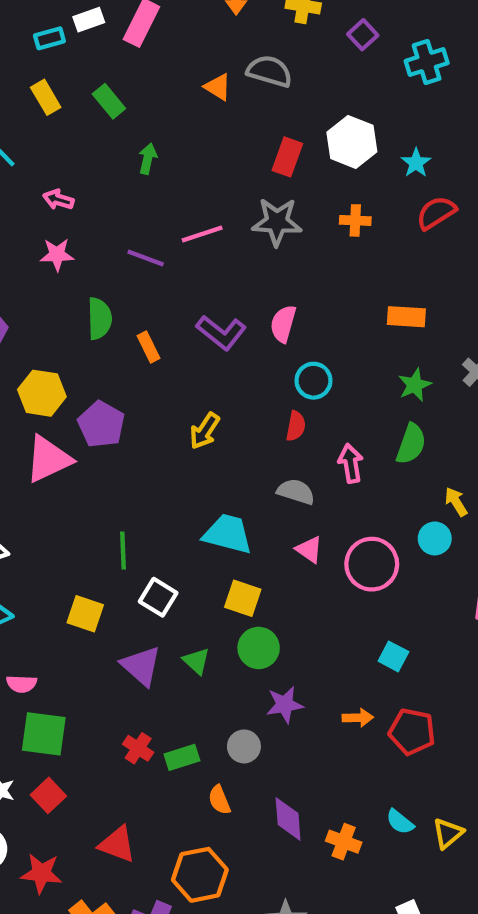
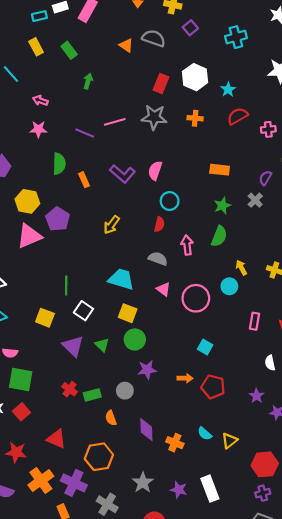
purple square: (363, 35) -> (190, 28), moved

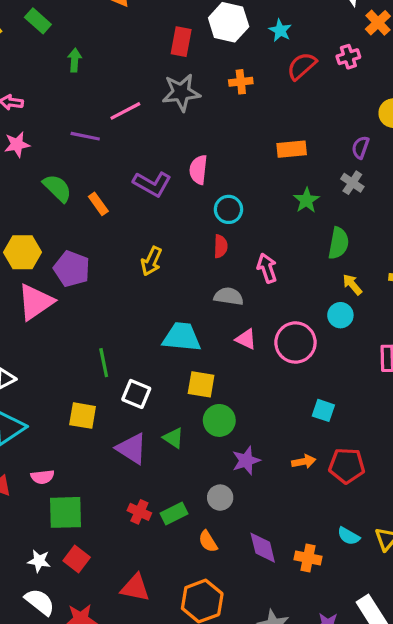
pink cross: (268, 129) -> (348, 57), moved
green semicircle: (59, 164) -> (57, 188), turned -35
green semicircle: (219, 236) -> (338, 243), moved

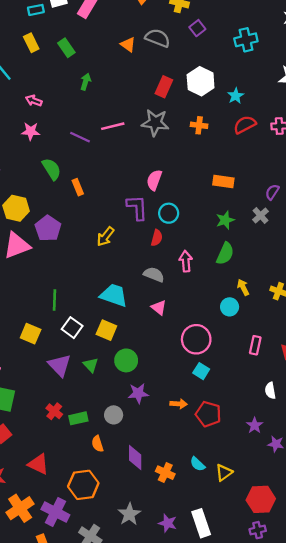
purple L-shape: (152, 184) -> (137, 208), moved, turned -136
green semicircle: (338, 243) -> (225, 254), moved
pink circle: (295, 343) -> (196, 339), moved
yellow square: (201, 384) -> (106, 330), moved

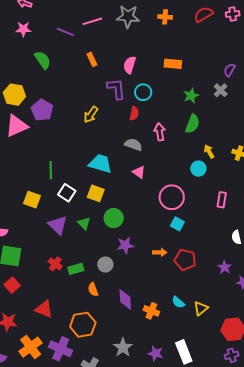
orange rectangle: (223, 181) -> (173, 64), moved
orange rectangle: (78, 187) -> (92, 59), moved

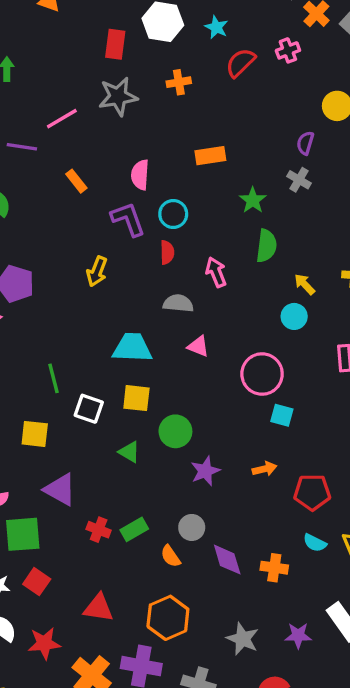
purple triangle: (58, 225) -> (60, 490), moved
red pentagon: (185, 260) -> (312, 492), moved
gray circle: (105, 265) -> (192, 527), moved

